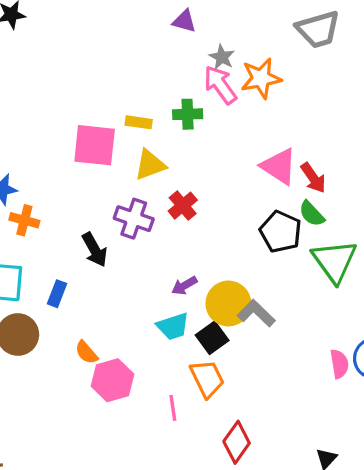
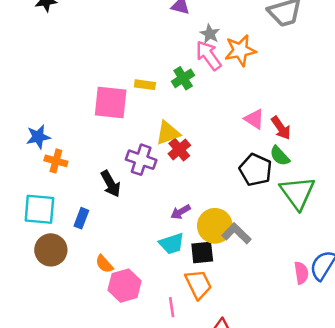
green cross: (188, 114) -> (183, 78), turned -30
yellow triangle: (150, 165) -> (168, 133), moved
pink triangle: (279, 166) -> (254, 119), size x0.7
black square: (212, 338) -> (202, 252), turned 30

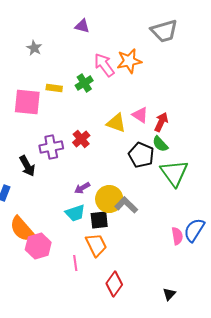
gray star: (210, 34) -> (34, 48), moved
red arrow: (281, 128) -> (161, 122), turned -120
yellow triangle: (168, 133) -> (116, 123), moved, turned 40
purple cross: (141, 160) -> (51, 147), turned -30
orange semicircle: (104, 264) -> (22, 229), size x1.8

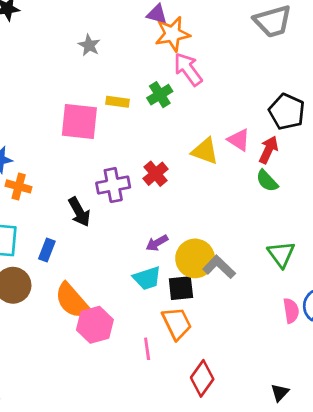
orange star: (129, 61) -> (172, 34), moved
black pentagon: (141, 155) -> (287, 112), moved
green triangle: (174, 173) -> (281, 254), moved, size x0.7

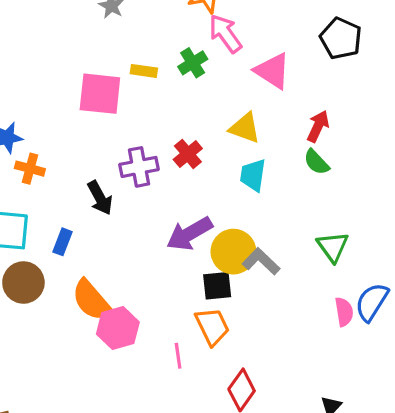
black pentagon: (287, 112) -> (341, 38), moved
pink triangle: (239, 140) -> (272, 71), moved, size x1.4
purple arrow: (157, 243) -> (189, 234), size x1.8
cyan trapezoid: (147, 278) -> (253, 175), moved, turned 116

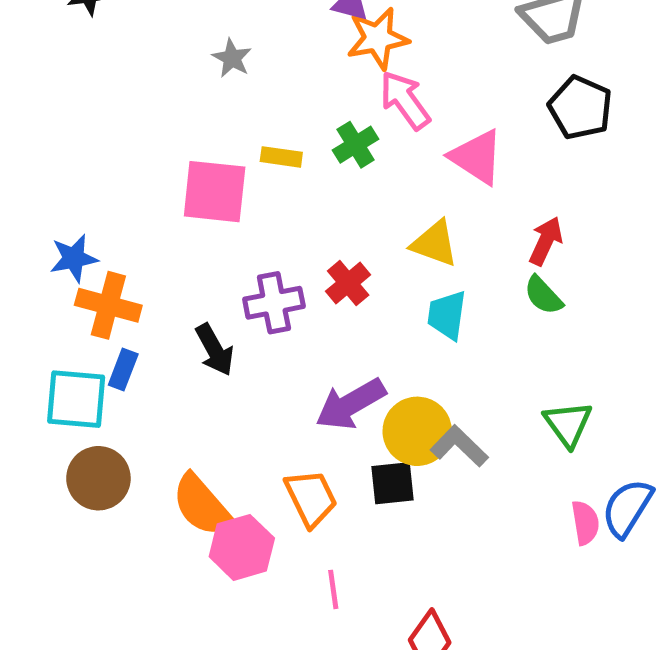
orange cross: (30, 169) -> (108, 305), size x1.4
blue rectangle: (63, 242) -> (123, 370), moved
orange trapezoid: (212, 326) -> (311, 498), moved

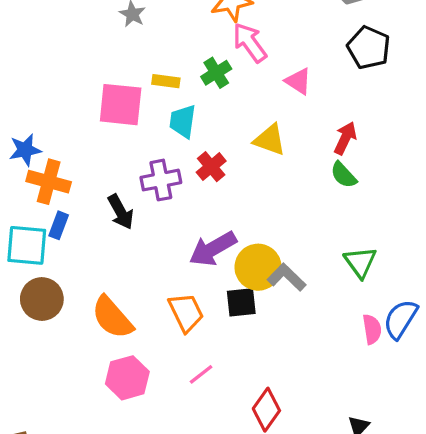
pink triangle: (477, 157) -> (298, 81), size x0.7
cyan trapezoid: (447, 315) -> (183, 121), moved
pink hexagon: (242, 547) -> (127, 378), moved
pink line: (333, 589) -> (201, 374), turned 60

